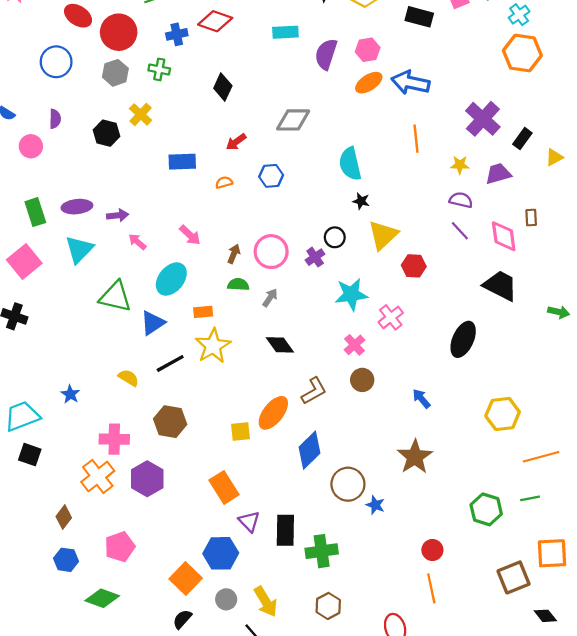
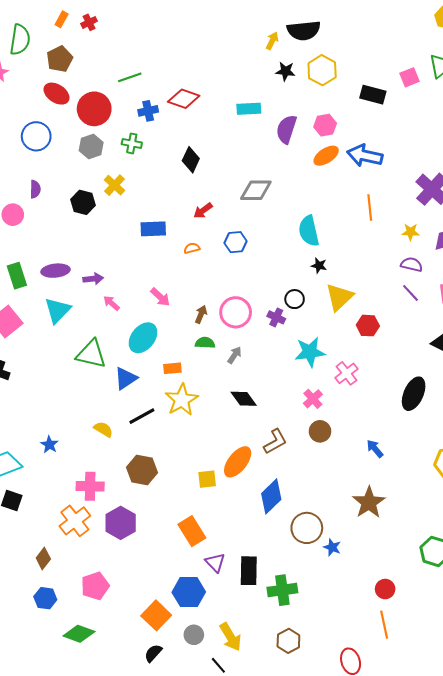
purple cross: (315, 257) -> (276, 317), turned -30

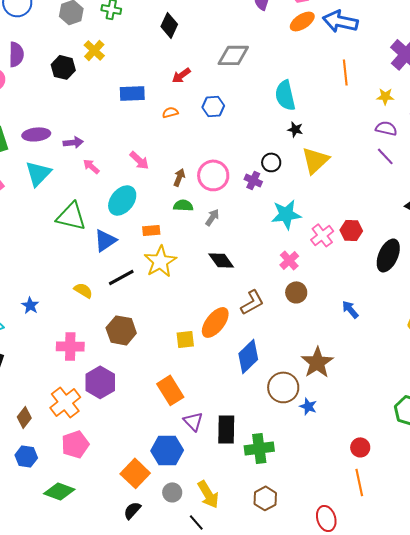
purple semicircle: (35, 189) -> (16, 54), size x1.4
red hexagon: (368, 326) -> (351, 230), moved
brown star: (369, 503) -> (317, 362), moved
orange cross: (75, 521) -> (65, 402), moved

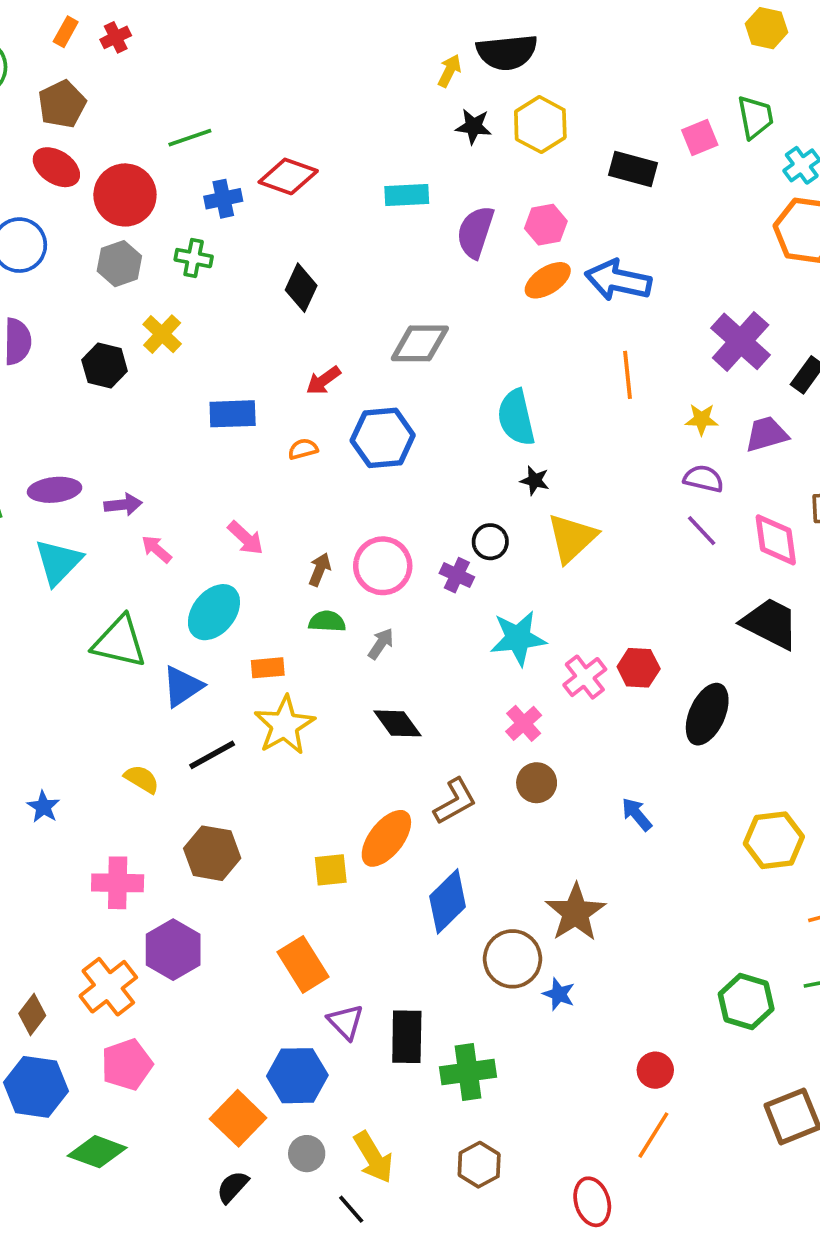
blue hexagon: (213, 106) -> (383, 438), size x1.5
blue hexagon: (26, 456) -> (36, 1087), size x1.5
orange line: (359, 482) -> (653, 1135), turned 44

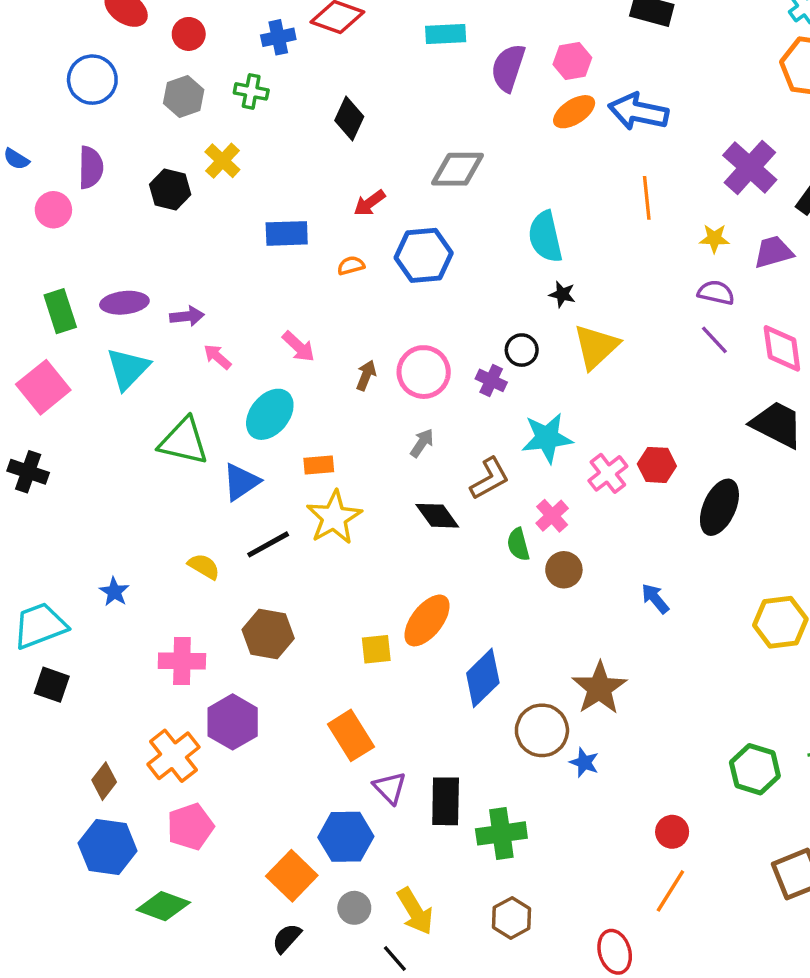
red circle: (125, 195) -> (189, 34), size x0.6
green semicircle: (327, 621) -> (518, 544), moved, turned -108
brown L-shape: (455, 801) -> (490, 479), moved

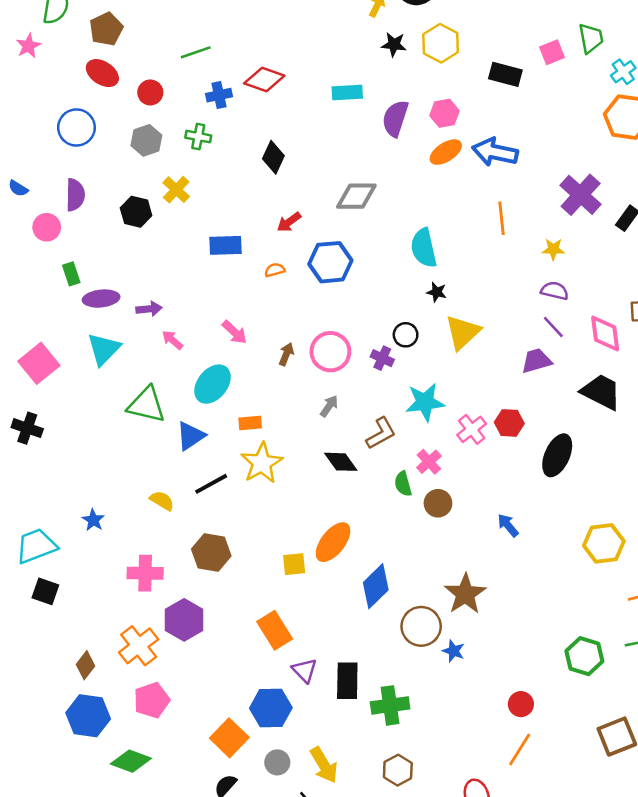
purple trapezoid: (774, 252) -> (536, 361), moved
green rectangle: (60, 311) -> (71, 274), moved, size x0.7

